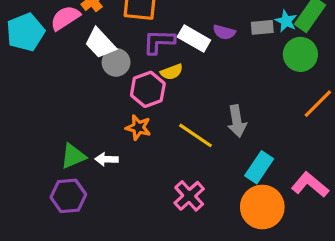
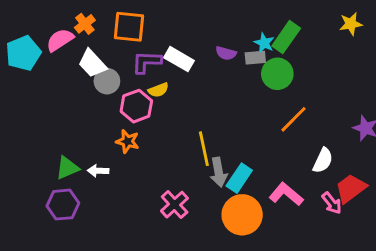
gray rectangle: (262, 27) -> (255, 58), moved
purple semicircle: (224, 32) -> (226, 53), moved
gray arrow: (237, 121) -> (219, 172), moved
yellow line: (196, 135) -> (204, 149), moved, turned 44

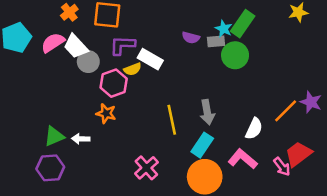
pink semicircle: (60, 40) -> (53, 43), moved
white rectangle: (179, 59) -> (150, 59), moved
orange line: (294, 119) -> (286, 111), moved
white semicircle: (323, 160) -> (254, 129), moved
gray arrow: (219, 172) -> (207, 112), moved

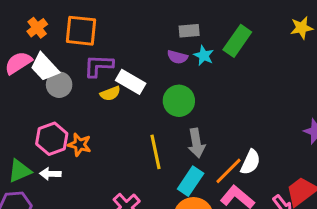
cyan star: (224, 29) -> (204, 55), moved
gray rectangle: (216, 41) -> (189, 31), moved
green circle: (235, 55) -> (179, 101), moved
pink hexagon: (114, 83) -> (52, 139), moved
orange line: (286, 111) -> (229, 171), moved

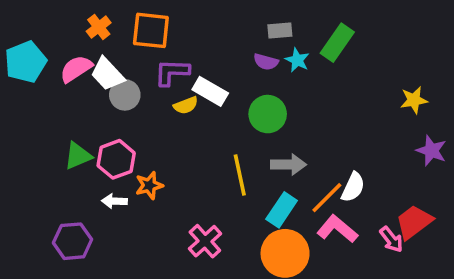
yellow star: (302, 28) -> (414, 100), moved
gray arrow: (196, 143) -> (289, 165), turned -80
orange star: (80, 145) -> (149, 185), moved, turned -30
green triangle: (20, 171) -> (78, 156), moved

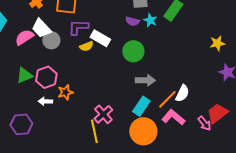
pink semicircle: (76, 69) -> (24, 37), moved
yellow line: (240, 175) -> (94, 131), moved
pink cross: (205, 241) -> (103, 114), moved

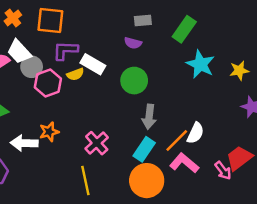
cyan star: (150, 20) -> (200, 64), moved, size x1.6
pink hexagon: (46, 77) -> (48, 83), moved
gray arrow: (145, 80) -> (149, 117), turned 96
white arrow: (45, 101) -> (24, 143), size x1.5
pink cross: (103, 114) -> (97, 143), moved

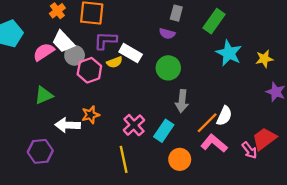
gray rectangle: (143, 20) -> (176, 13), turned -70
cyan rectangle: (144, 149) -> (164, 131), moved
orange circle: (147, 181) -> (180, 159), size x0.7

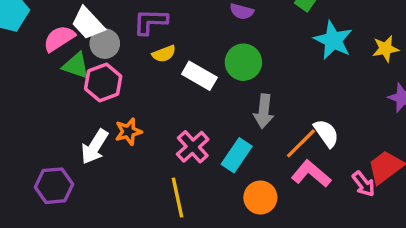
white rectangle: (131, 53) -> (199, 76), moved
pink hexagon: (89, 70) -> (103, 82), moved
green triangle: (44, 95) -> (76, 66), moved, turned 42
white semicircle: (224, 116) -> (326, 133), turned -60
white arrow: (68, 125) -> (95, 147), turned -60

